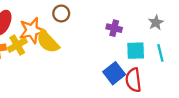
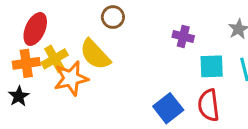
orange star: (32, 30) -> (71, 78), moved
blue square: (114, 73) -> (168, 108), moved

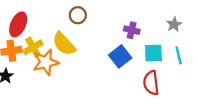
blue square: (168, 108) -> (120, 56), moved

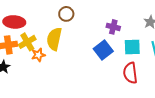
red ellipse: (18, 24) -> (14, 22), turned 70
yellow semicircle: (64, 44) -> (54, 39), turned 55
orange star: (46, 62) -> (38, 55), size x0.6

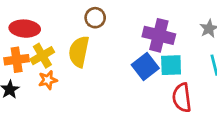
purple cross: (113, 27) -> (159, 35), size x1.6
cyan square: (132, 47) -> (171, 65), moved
orange star: (38, 55) -> (48, 80), moved

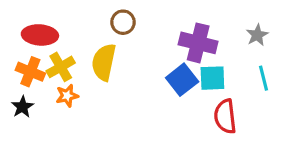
orange cross: (17, 60) -> (30, 72), turned 30

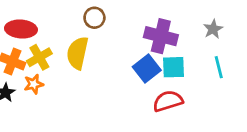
orange star: (67, 96) -> (34, 84), moved
red semicircle: (225, 116) -> (168, 101), moved, turned 80

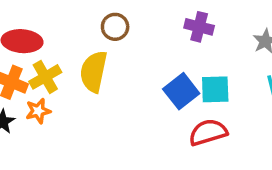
purple cross: (161, 36) -> (199, 27), moved, size x0.7

